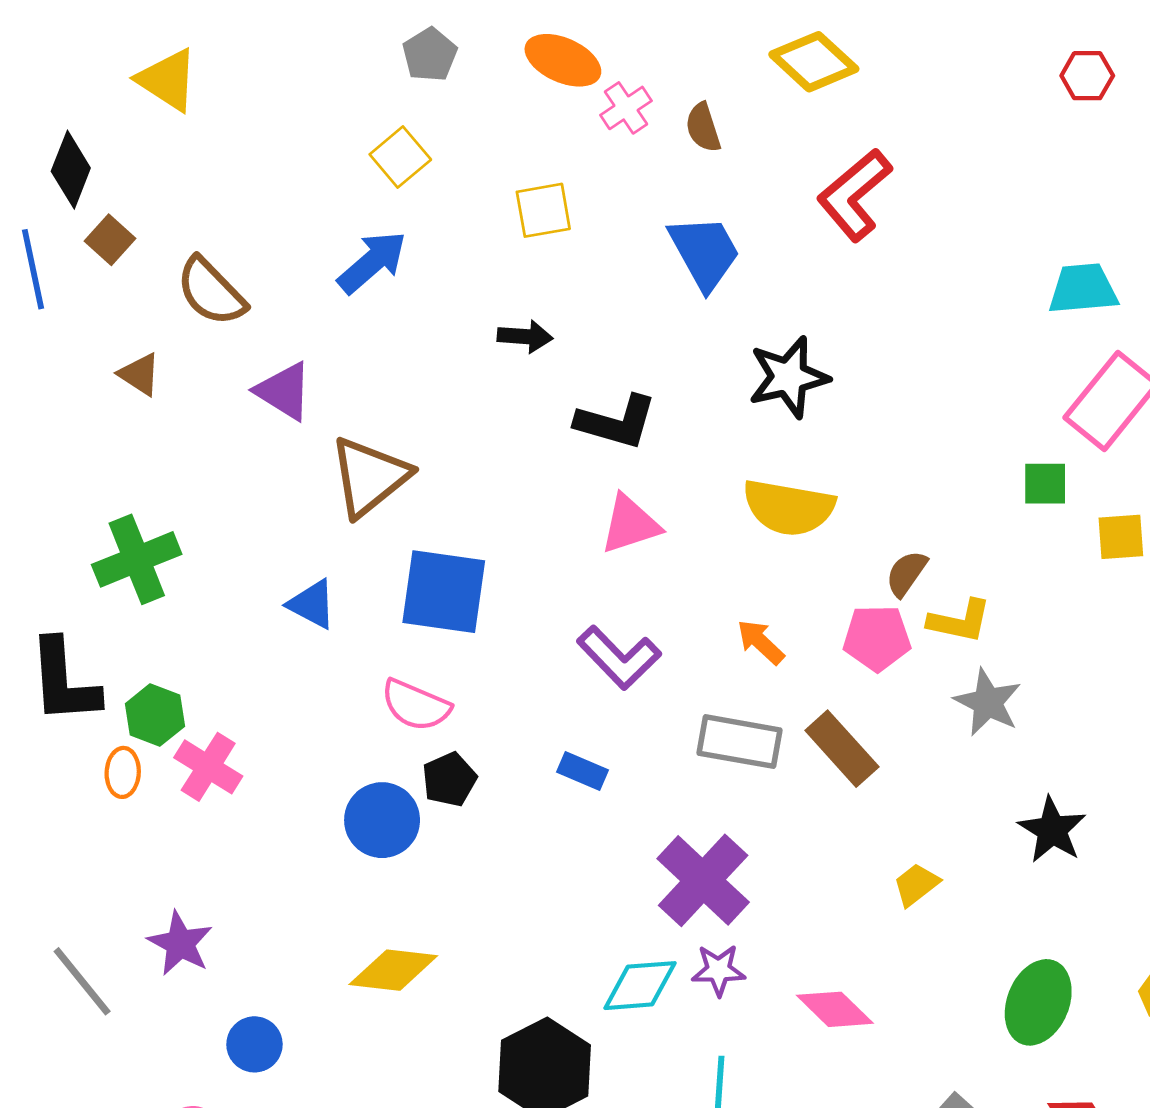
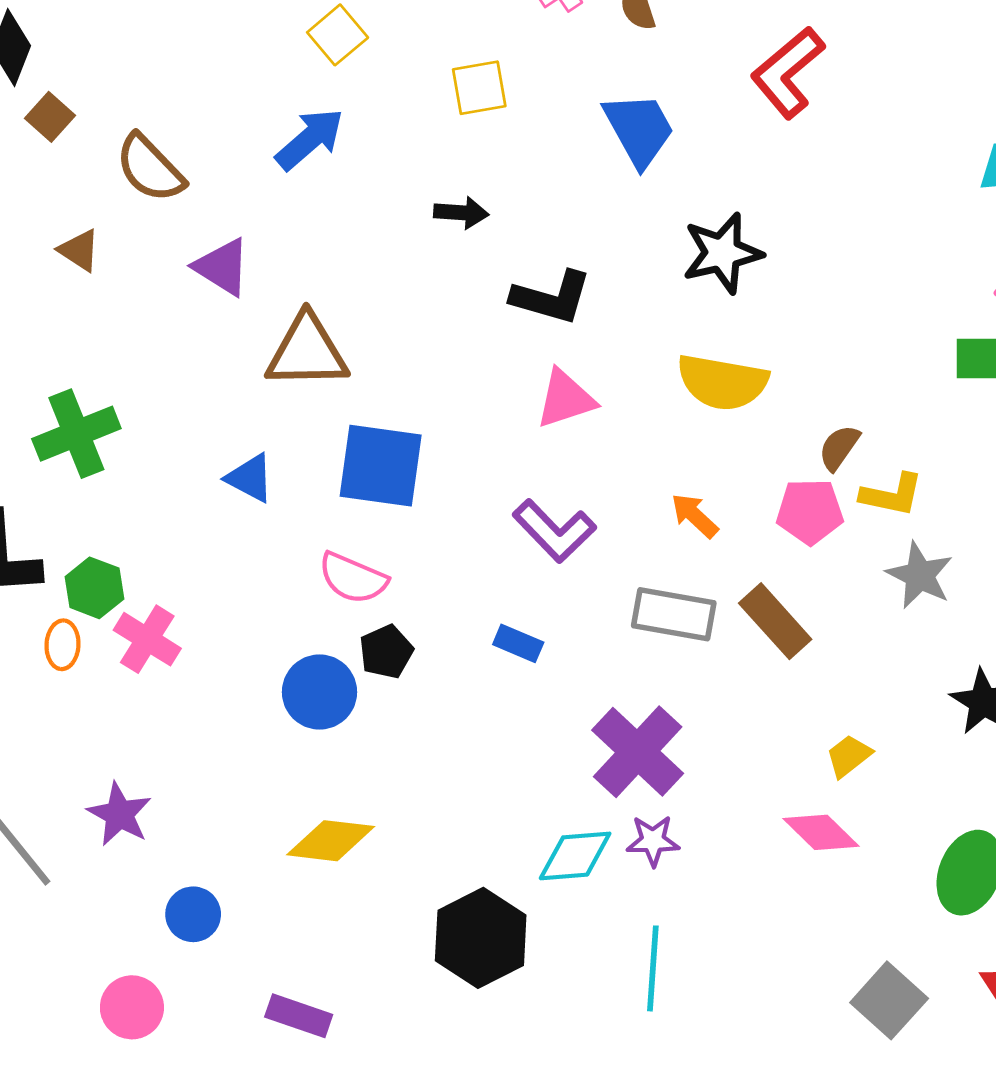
brown triangle: (369, 477) -> (307, 352), turned 38
pink diamond: (835, 1009) -> (821, 832), moved

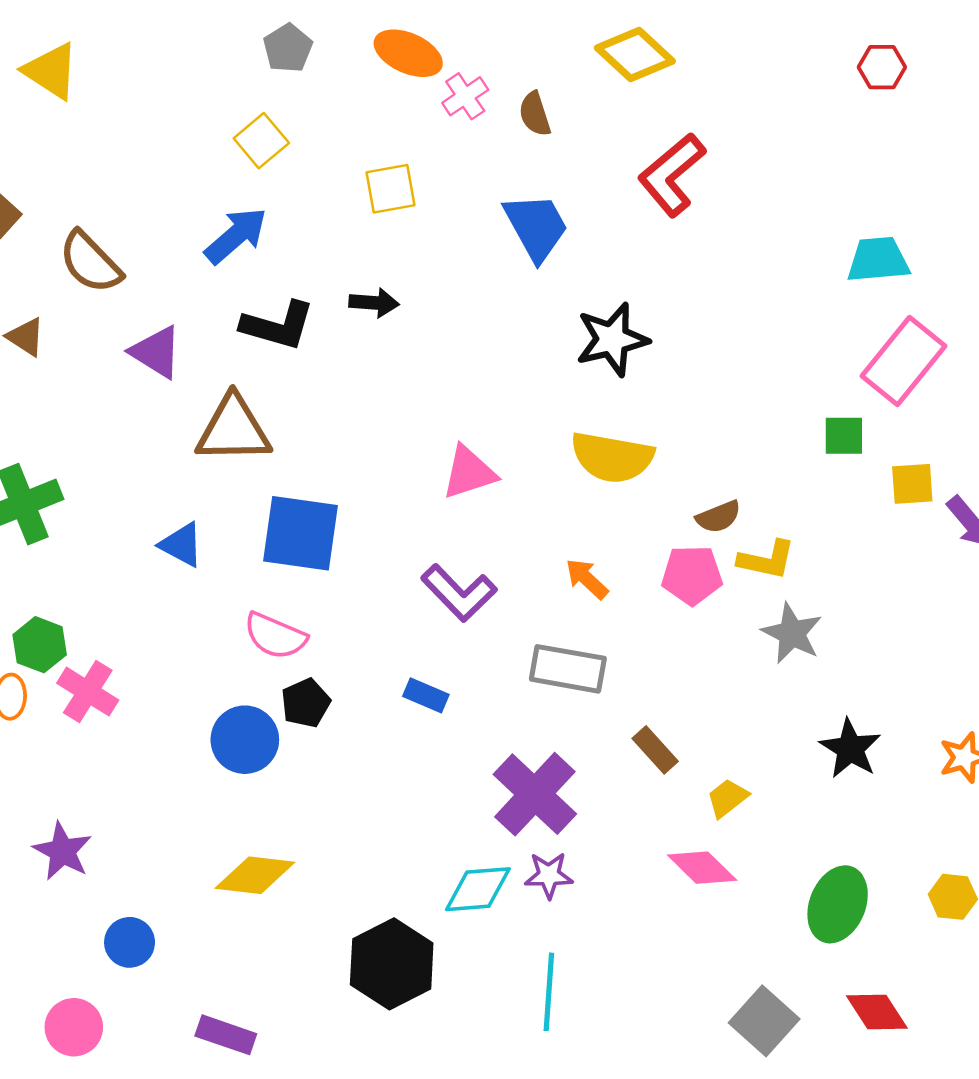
black L-shape: (551, 297) -> (278, 326), moved
brown semicircle: (839, 448) -> (719, 517), turned -147
brown rectangle: (775, 621) -> (655, 750), moved, size x0.7

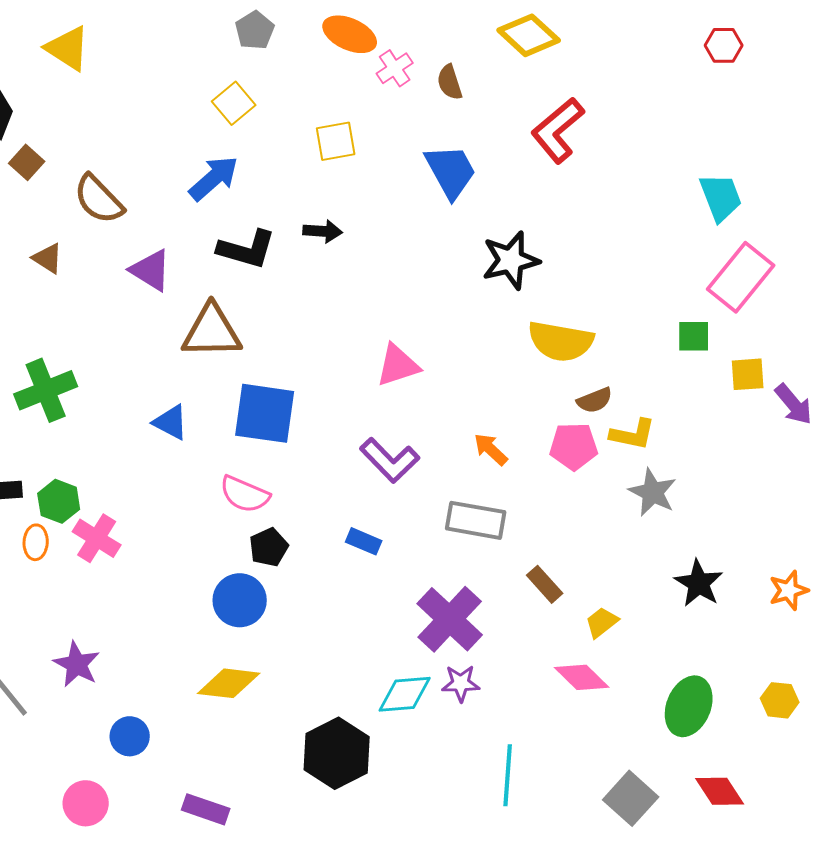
cyan trapezoid: (878, 260) -> (721, 197), turned 74
yellow semicircle: (612, 457) -> (561, 341), moved
blue circle: (245, 740) -> (240, 600), moved
cyan line: (549, 992) -> (508, 775), moved

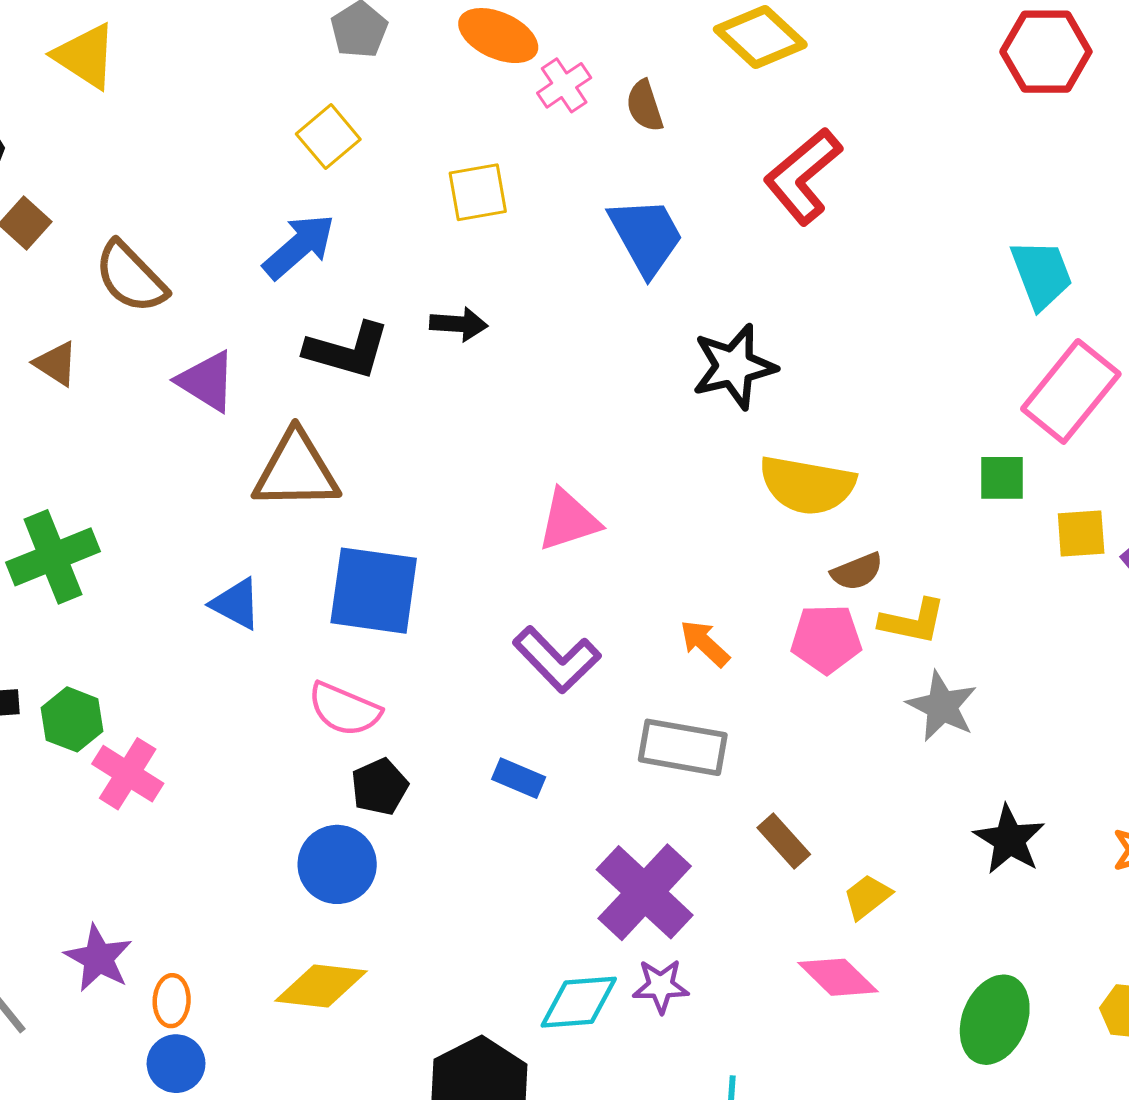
red hexagon: (724, 45) -> (1046, 52), size x1.6
orange ellipse: (36, 542) -> (172, 1001), moved

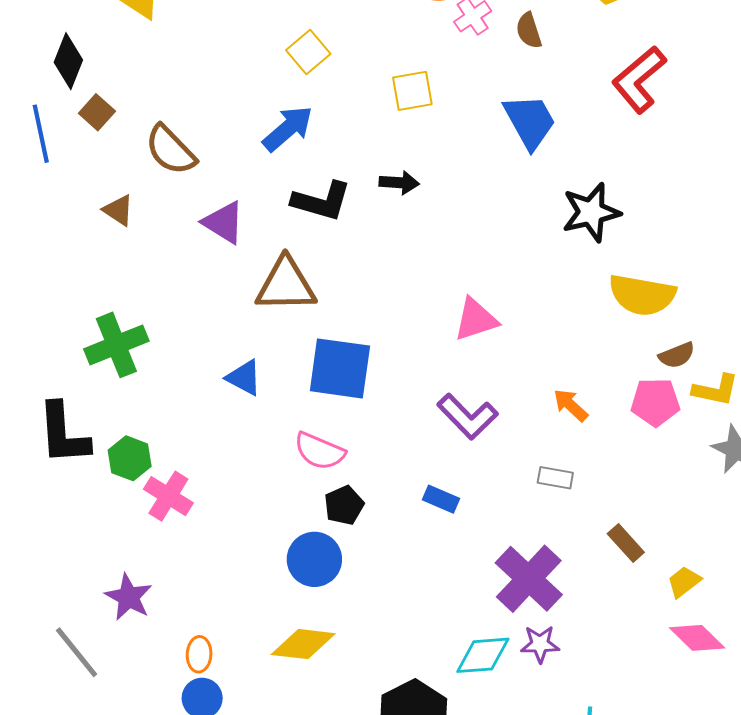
gray rectangle: (683, 747) -> (555, 478), size x0.6
purple star: (98, 958) -> (129, 597), moved
pink diamond: (838, 977) -> (697, 638), moved

